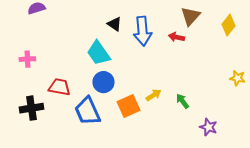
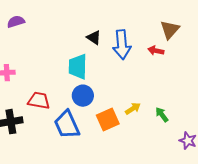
cyan trapezoid: (98, 53) -> (78, 67), turned 36

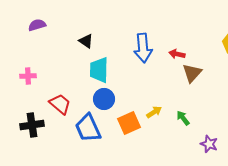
brown triangle: (170, 30) -> (192, 73), moved
black triangle: (94, 38) -> (86, 41), moved
red trapezoid: (39, 101) -> (60, 104), turned 30

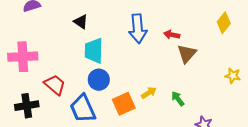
pink cross: (28, 76) -> (23, 57), size x1.8

